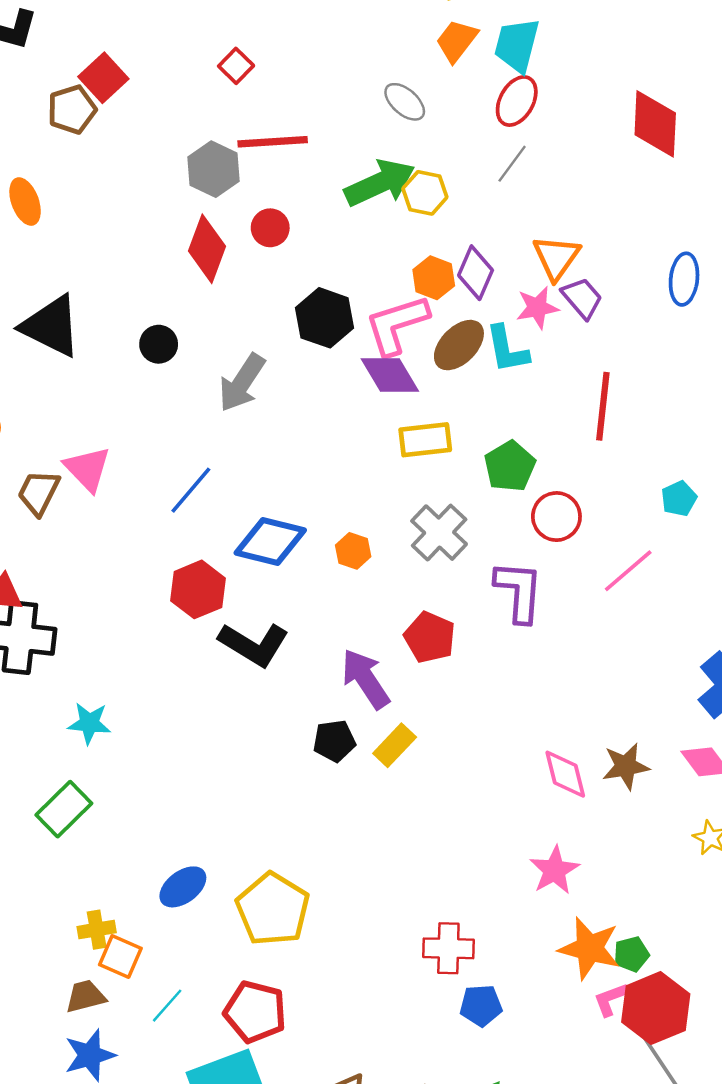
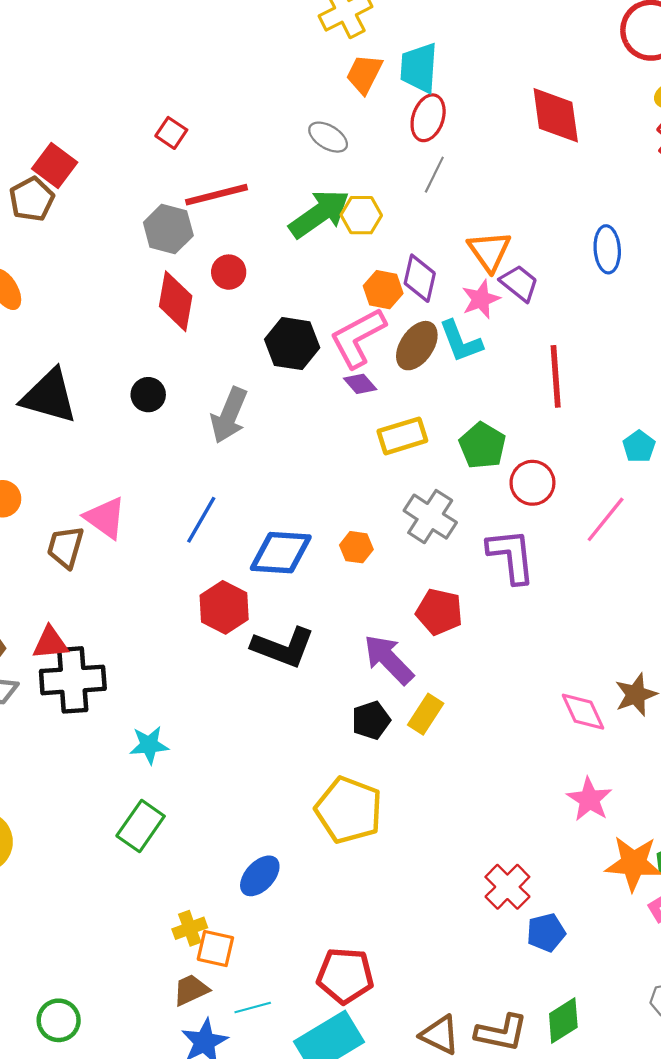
purple diamond: (390, 375) -> (360, 384), size x0.6
yellow pentagon: (273, 909) -> (349, 810), moved
red cross: (448, 948) -> (507, 887), turned -36
cyan line: (167, 1006) -> (253, 1008), moved, turned 44

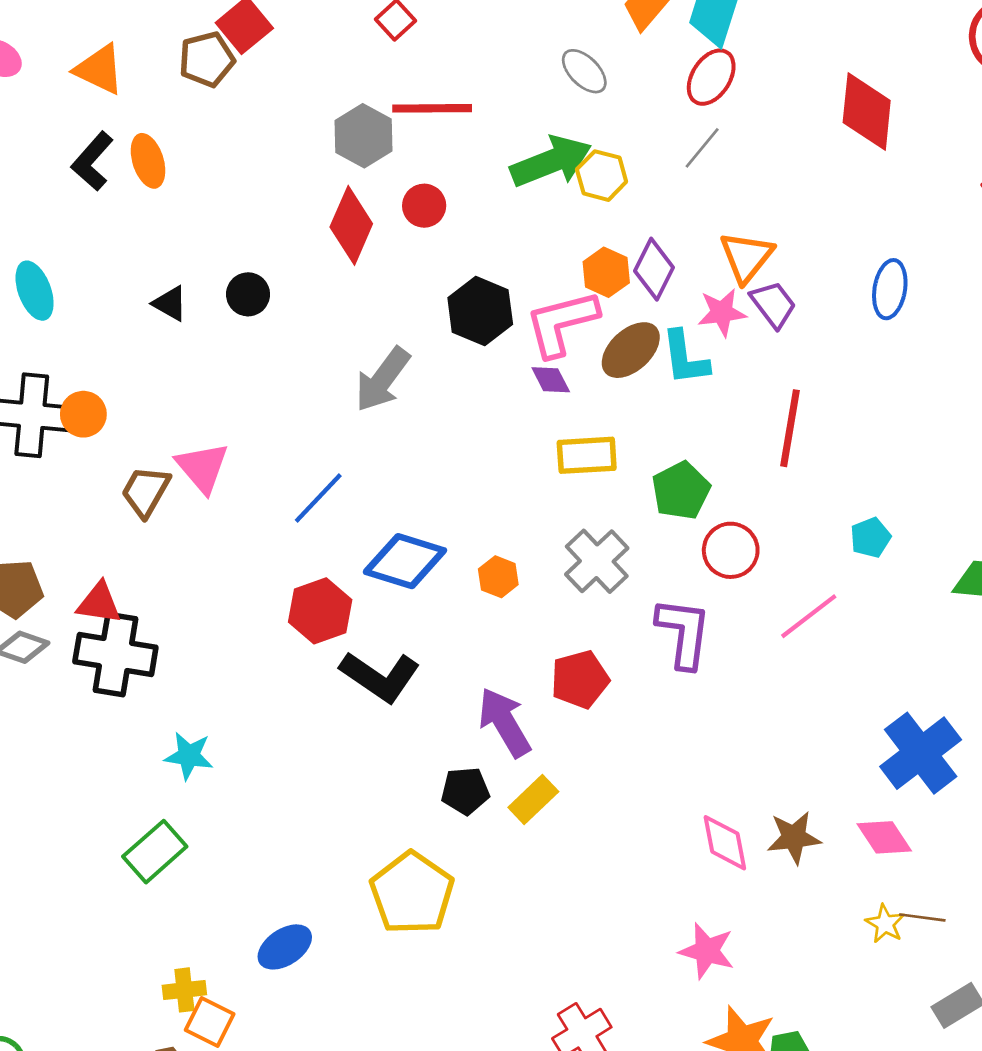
black circle: (148, 395) -> (248, 294), moved
black triangle: (49, 396) -> (170, 304), size x0.5
red pentagon: (439, 612) -> (580, 679), turned 30
pink star: (589, 799) -> (707, 951), turned -30

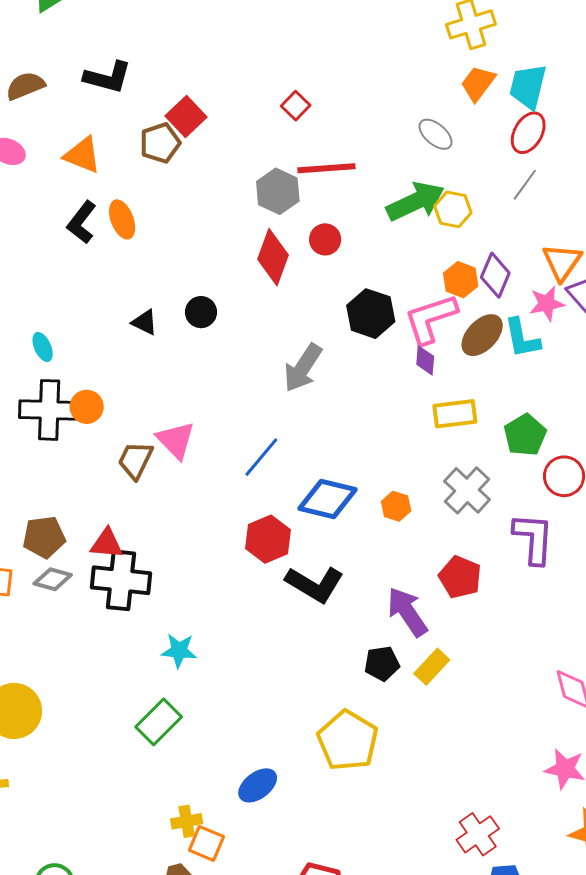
cyan ellipse: (35, 291) -> (43, 347), moved, size x0.7
purple diamond: (551, 380) -> (425, 360), turned 36
red pentagon: (580, 679) -> (460, 577), turned -30

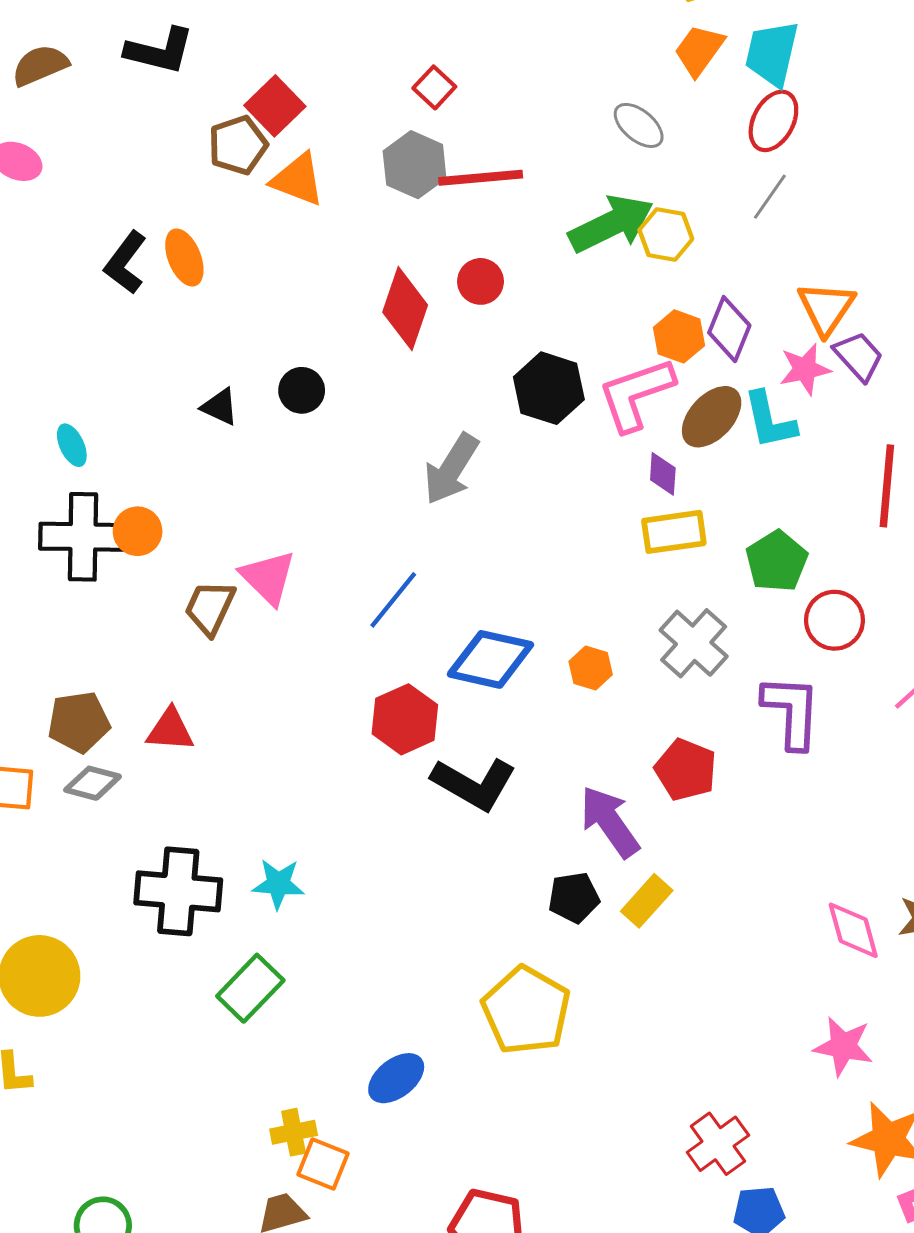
orange triangle: (82, 155) -> (298, 180), moved
gray hexagon: (278, 191) -> (415, 165), moved
purple diamond: (425, 360) -> (663, 474), moved
black cross: (121, 580) -> (178, 891), moved

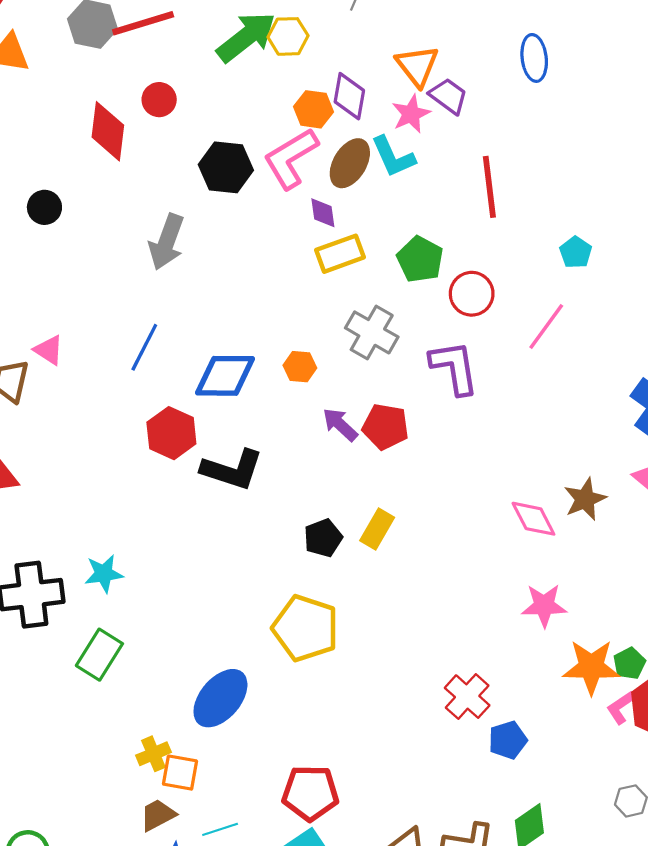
pink triangle: (268, 577) -> (49, 350), size x0.7
purple arrow: (610, 822) -> (340, 425), moved, size x0.7
blue ellipse: (396, 1078) -> (220, 698), size x1.4

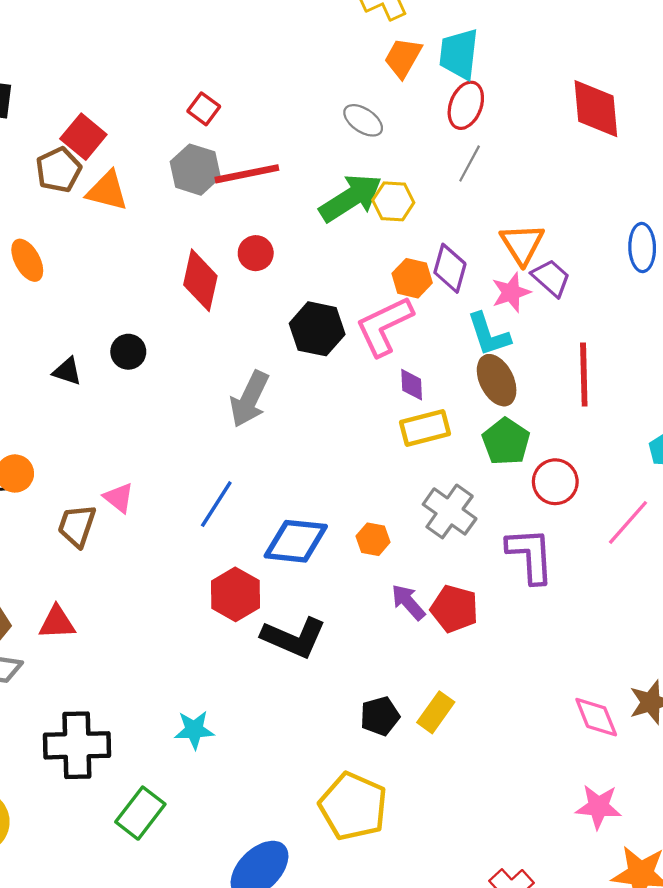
brown ellipse: (350, 163) -> (497, 380), moved, turned -63
cyan star: (104, 574) -> (194, 730), moved

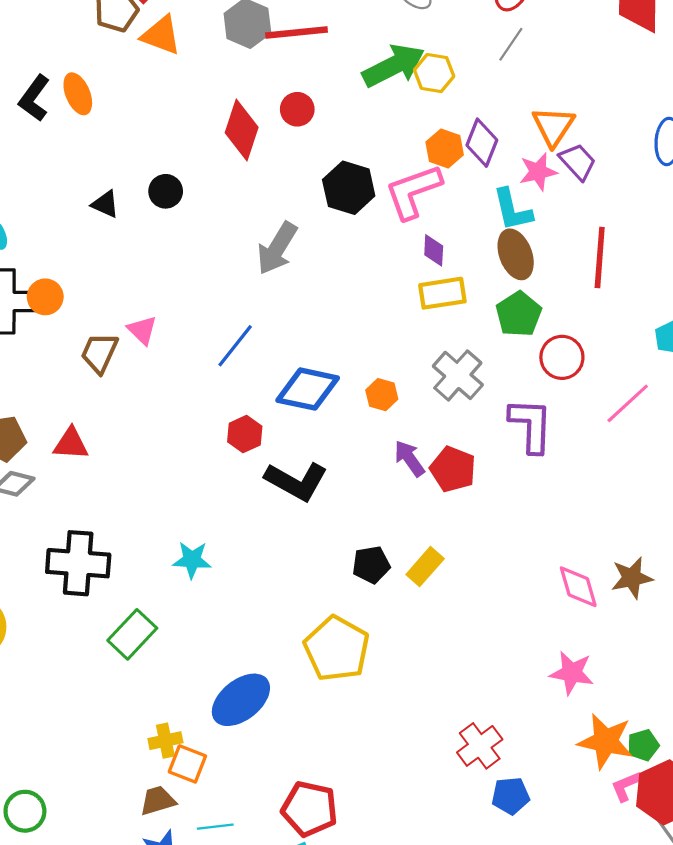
red hexagon: (235, 594) -> (245, 434), size x0.7

